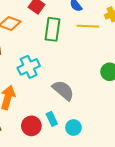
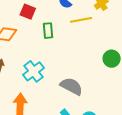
green rectangle: (53, 29) -> (48, 31), size x0.7

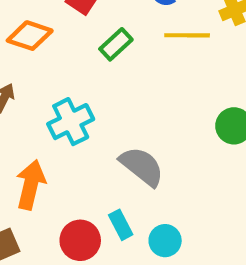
green rectangle: (48, 31) -> (116, 44), turned 42

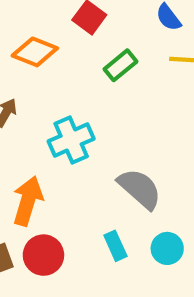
red circle: (80, 240) -> (43, 255), moved
cyan circle: (165, 241) -> (167, 248), moved

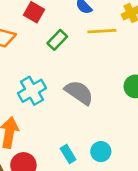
gray semicircle: (140, 189) -> (79, 92), moved

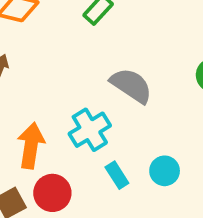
cyan cross: (32, 91) -> (90, 130), moved

